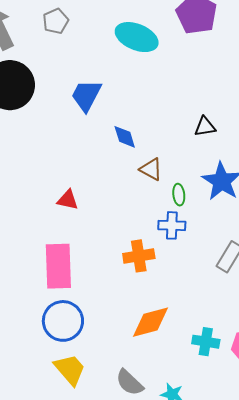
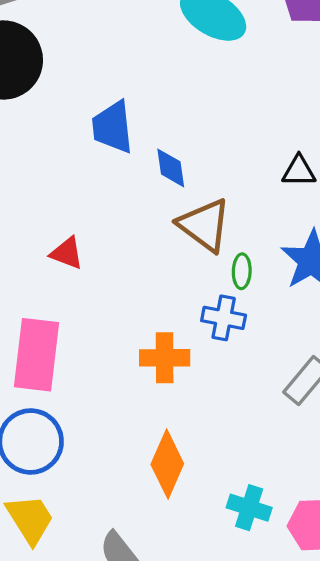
blue trapezoid: (86, 95) -> (113, 127), moved, turned -42
brown triangle: (151, 169) -> (204, 225), size x1.5
orange diamond: (151, 322) -> (167, 464), turned -60

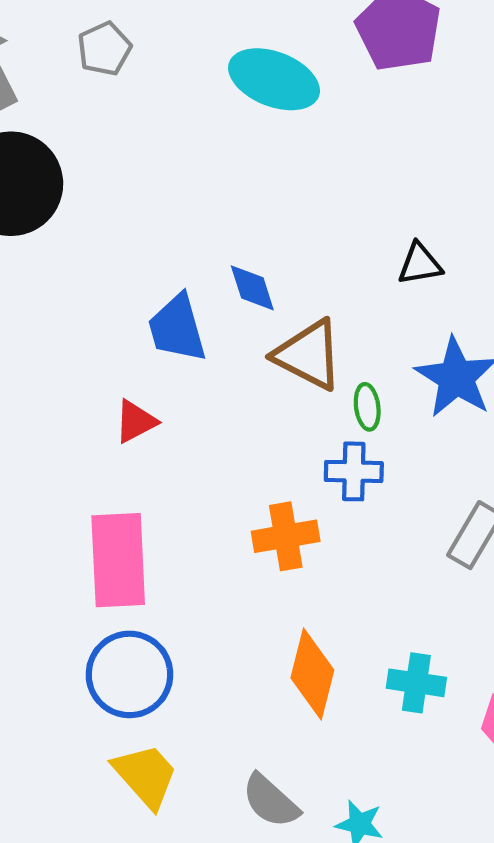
blue trapezoid: (113, 127) -> (177, 328), moved
red triangle: (67, 253) -> (136, 421), turned -39
cyan cross: (249, 508) -> (416, 683), moved

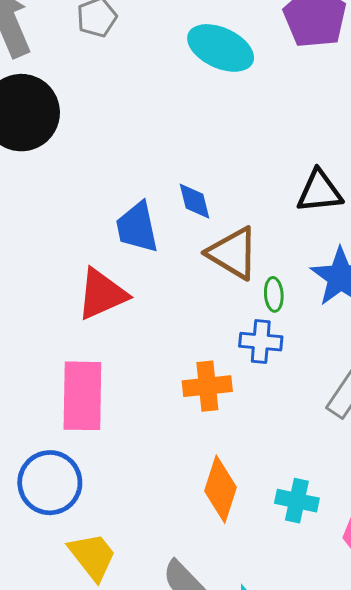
black triangle: (420, 264) -> (319, 191), size x1.4
red triangle: (136, 421) -> (102, 294), size x1.6
blue circle: (129, 674) -> (50, 483), moved

